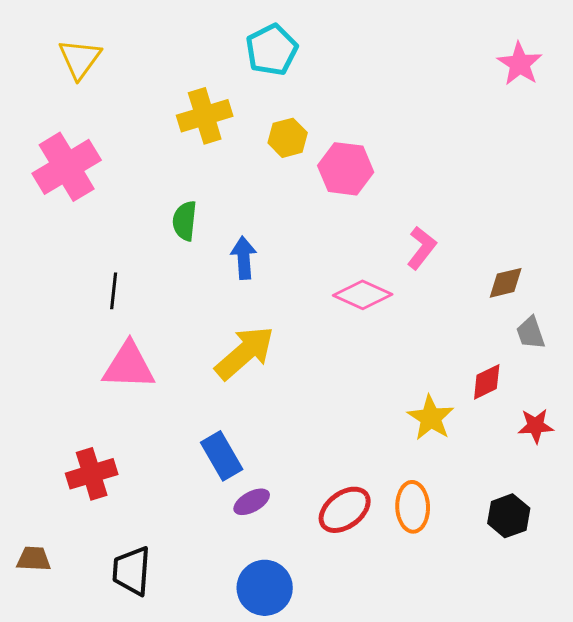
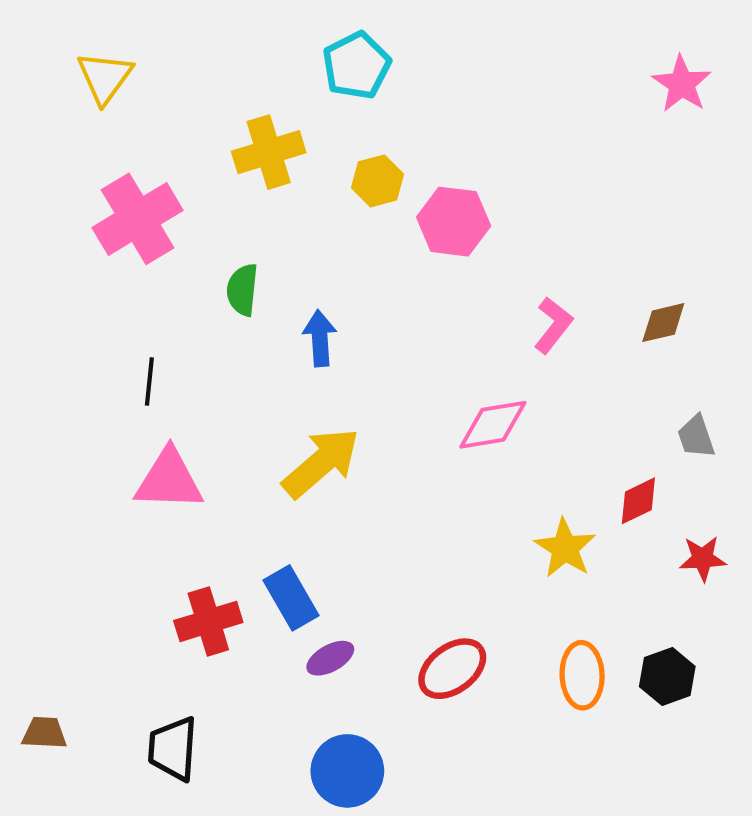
pink cross: (67, 167) -> (138, 219), moved
brown diamond: (506, 283) -> (663, 323), moved
pink diamond: (363, 295) -> (493, 425), moved, turned -34
red cross: (92, 474) -> (208, 621), moved
orange ellipse: (413, 507) -> (582, 675), moved

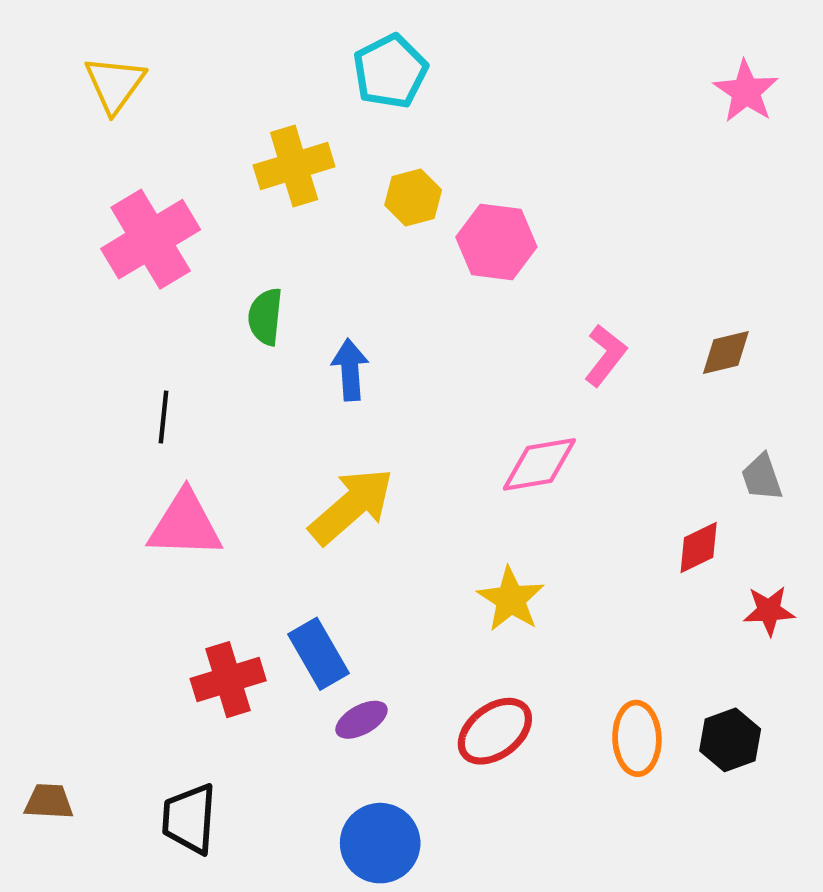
yellow star: (565, 548) -> (511, 599), moved

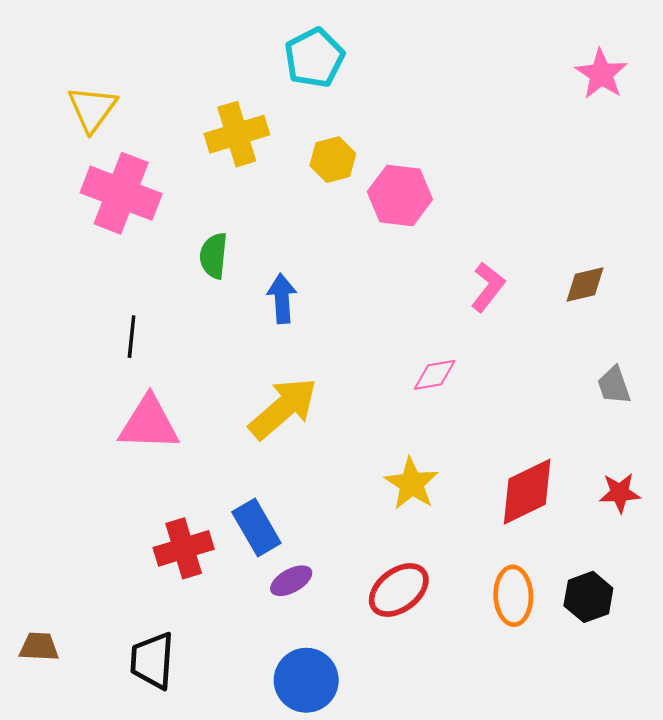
yellow triangle: (115, 84) -> (92, 109), moved
pink cross: (151, 239) -> (121, 193), turned -38
pink diamond: (539, 464) -> (435, 375), size x0.7
red diamond: (699, 548) -> (527, 492), moved, size x1.6

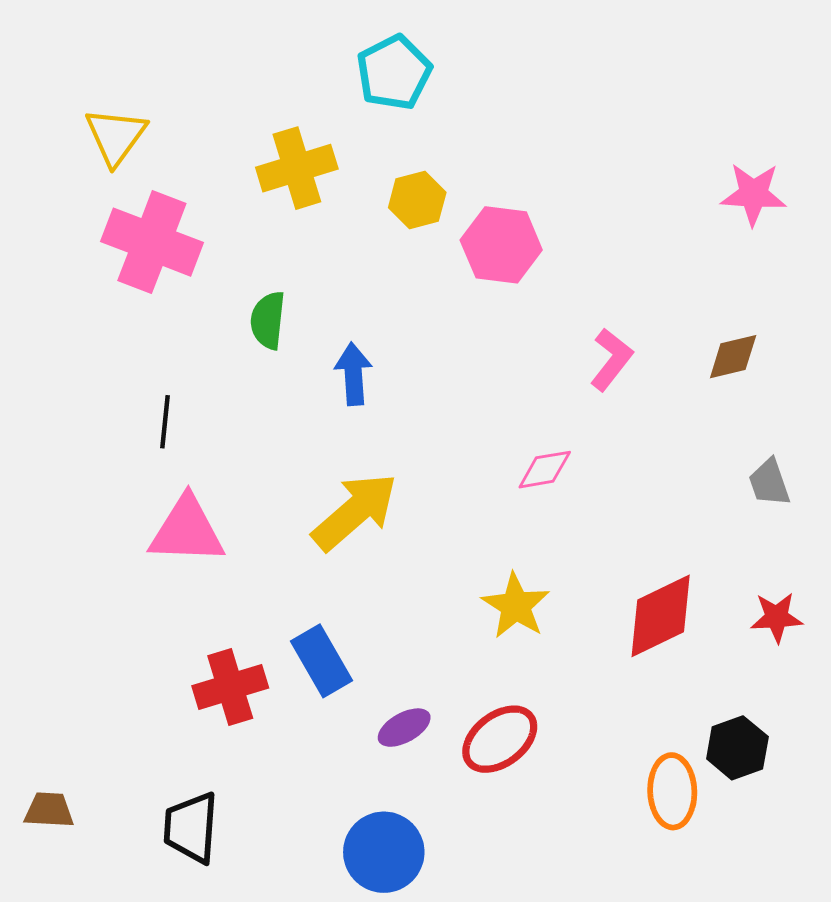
pink star: (601, 74) -> (753, 194), moved, turned -30
purple ellipse: (291, 581) -> (404, 728), moved
orange ellipse: (513, 596) -> (672, 791), moved

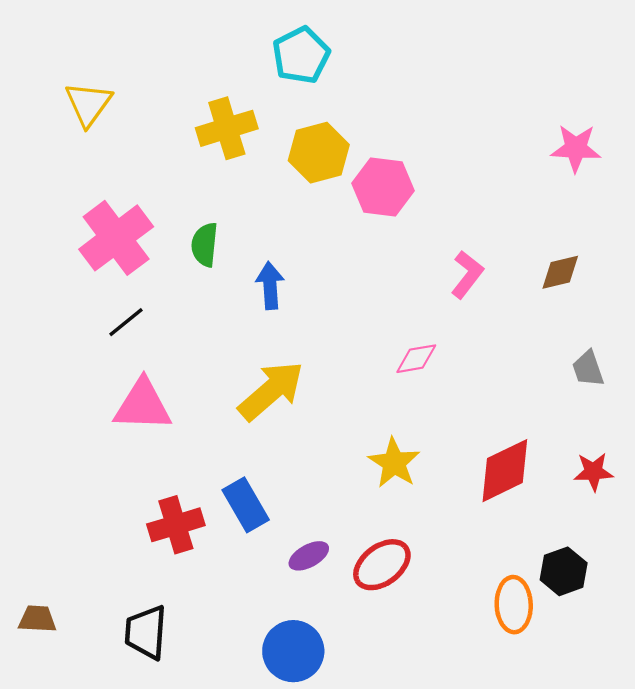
yellow hexagon: (417, 200) -> (319, 153), size x1.4
pink cross: (152, 242) -> (116, 238), moved, turned 32
black line: (165, 422) -> (126, 322), turned 45

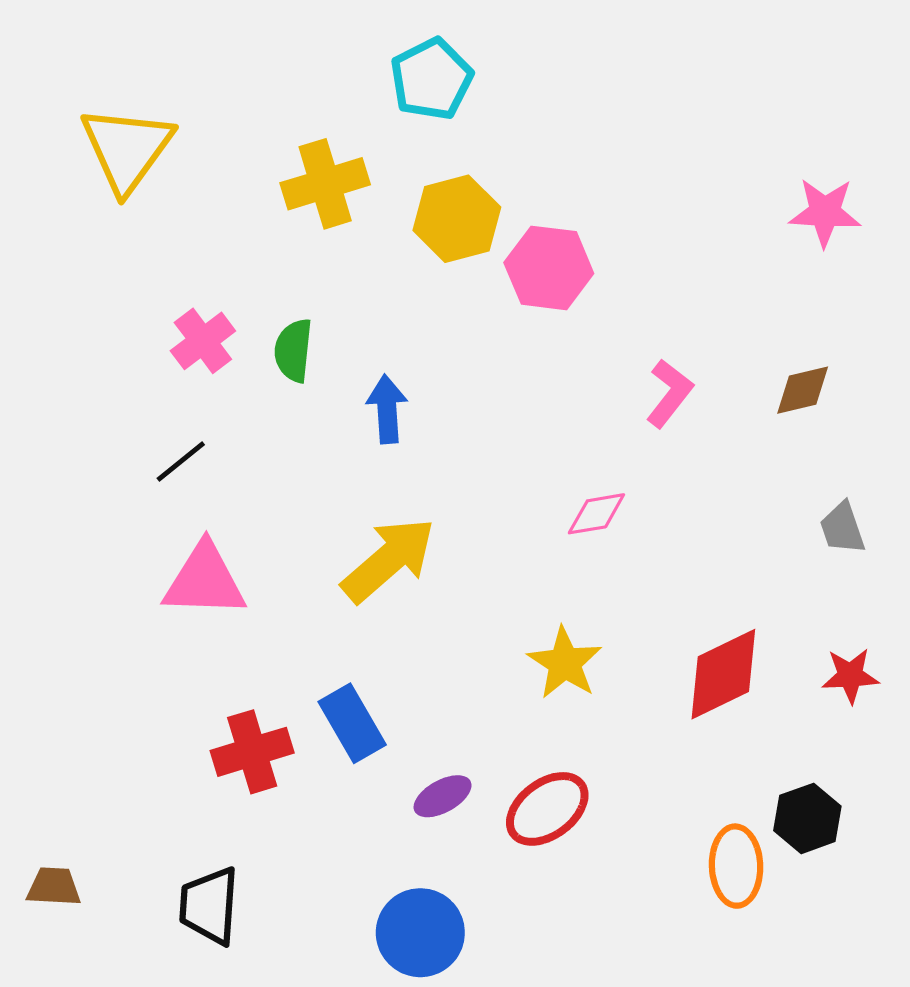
yellow triangle: (88, 104) -> (127, 149), size x1.4
pink cross: (116, 238) -> (203, 341), moved, size x0.6

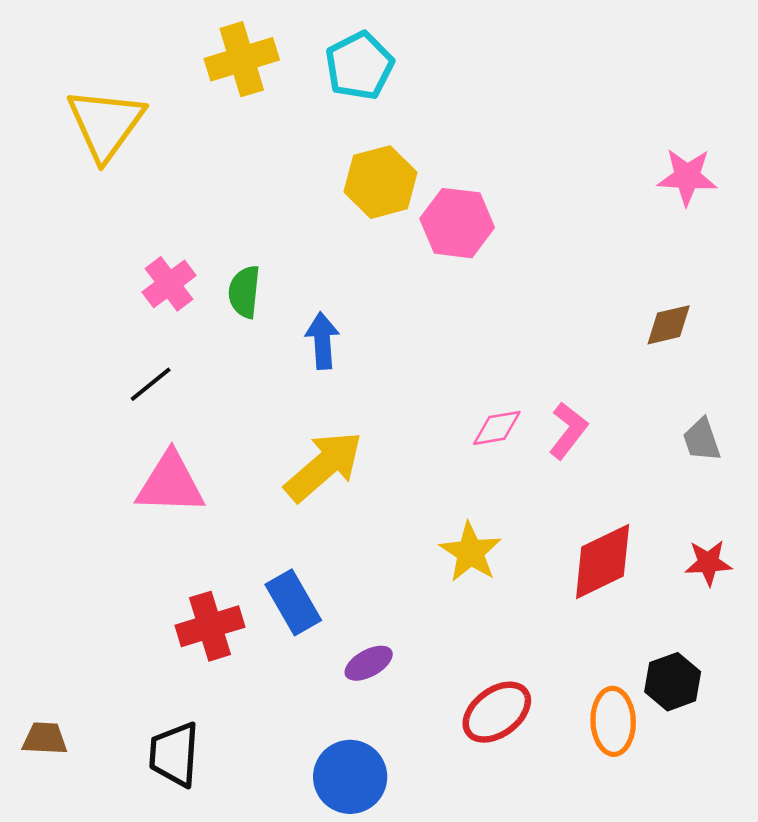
yellow cross: (325, 184) -> (242, 59), moved
pink L-shape: (669, 393) -> (568, 431), moved
red ellipse: (547, 809) -> (497, 712), moved

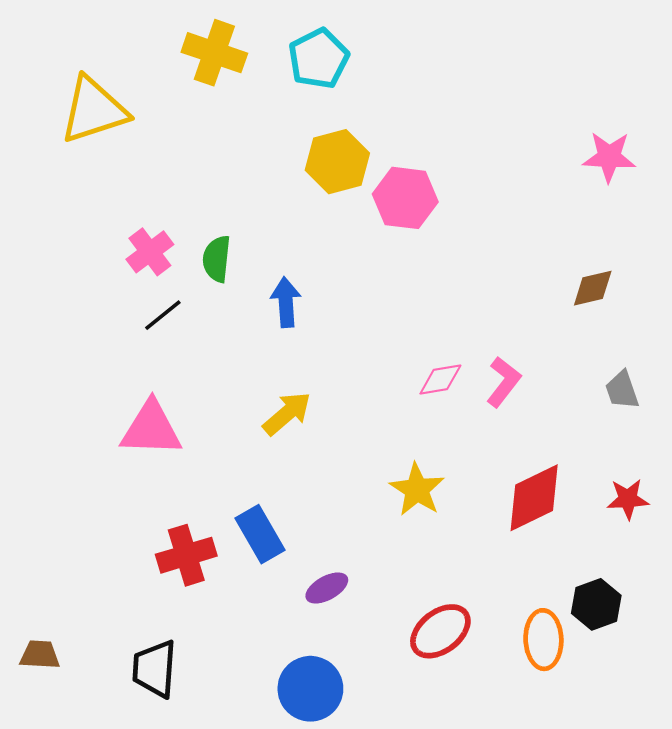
yellow cross: (242, 59) -> (214, 53), turned 36
yellow triangle: (106, 124) -> (94, 110), turned 36
black line: (151, 384) -> (163, 315), moved
yellow arrow: (324, 466) -> (287, 413), size x0.7

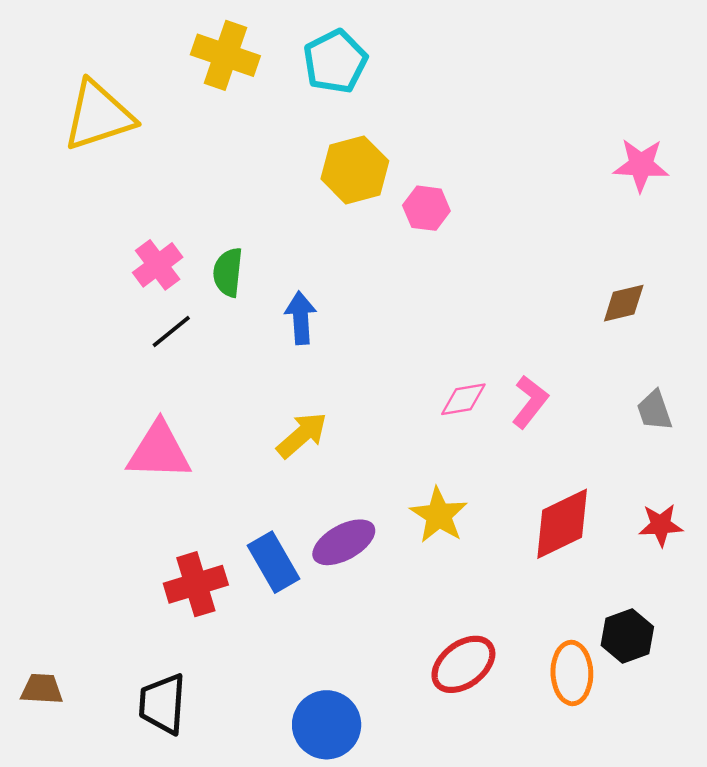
pink hexagon: (405, 198) -> (426, 208), size x0.7
purple ellipse: (327, 588) -> (344, 542), moved, size x1.4

